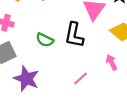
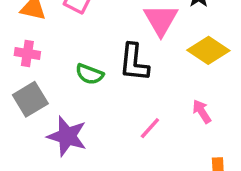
pink arrow: (112, 62) -> (202, 111), moved

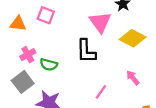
pink cross: (27, 53) -> (28, 55), moved, turned -32
green semicircle: (90, 74) -> (49, 65), moved

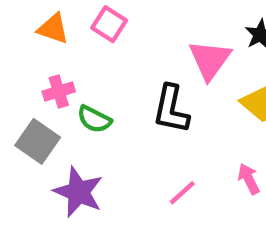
gray square: (23, 82) -> (38, 141), turned -30

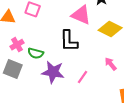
pink triangle: (210, 60) -> (81, 15), turned -30
purple star: (78, 192) -> (53, 72), moved

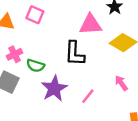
pink triangle: (81, 15) -> (90, 24), turned -30
purple star: (53, 72) -> (54, 88), turned 30

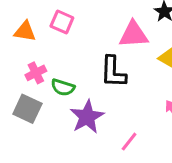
pink line: (88, 96) -> (129, 142), moved

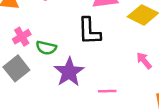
gray square: (27, 109) -> (16, 68), turned 30
pink line: (129, 142) -> (107, 91), turned 54

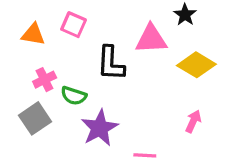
black L-shape: (89, 31) -> (111, 63), moved
pink arrow: (144, 61) -> (193, 121), turned 60

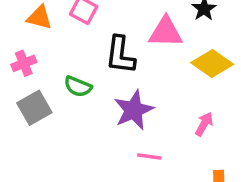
pink cross: (45, 80) -> (24, 63), moved
purple star: (100, 128) -> (134, 110), moved

